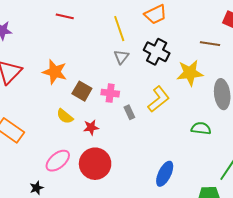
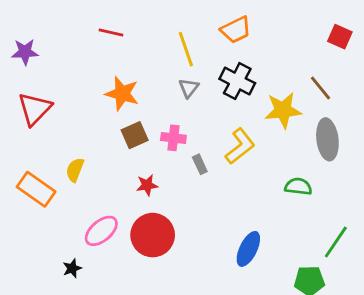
brown line: (210, 44) -> (321, 88), moved, turned 42
orange star: (55, 72) -> (122, 94), moved
brown square: (82, 91) -> (135, 135), turned 36
yellow semicircle: (65, 116) -> (75, 170), moved, turned 72

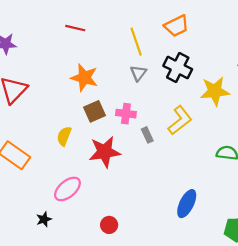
yellow semicircle: (75, 170) -> (64, 136), moved
red star: (147, 185) -> (105, 152), size x1.8
red circle: (153, 235) -> (109, 225), moved, size x0.5

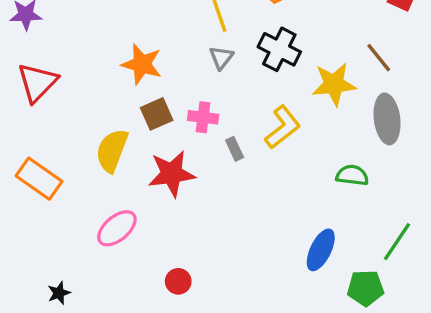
yellow semicircle: (64, 136) -> (112, 150), size x1.5
blue ellipse: (187, 204) -> (321, 250), moved
black star: (44, 219) -> (59, 293), moved

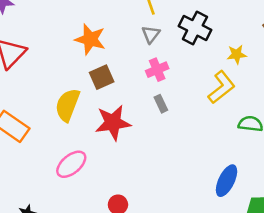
yellow star: (334, 84) -> (237, 54), size x0.6
pink cross: (203, 117) -> (157, 70), moved, turned -30
yellow L-shape: (283, 127) -> (221, 87), moved

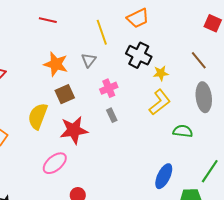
gray triangle: (151, 34) -> (89, 60), moved
yellow star: (237, 54) -> (161, 73), moved
pink ellipse: (71, 164) -> (55, 163), moved

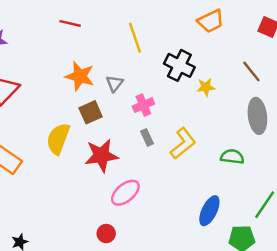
orange trapezoid: (138, 18) -> (211, 21), moved
gray triangle: (89, 60) -> (115, 83), moved
yellow L-shape: (160, 102) -> (183, 143), moved
pink ellipse: (55, 163) -> (125, 193), moved

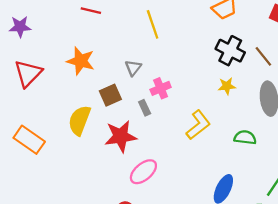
black cross: (179, 65) -> (230, 51), moved
orange star: (80, 76) -> (81, 61), moved
yellow star: (206, 87) -> (227, 86), moved
gray rectangle: (147, 137) -> (145, 108), moved

